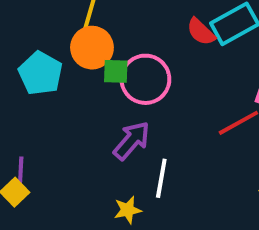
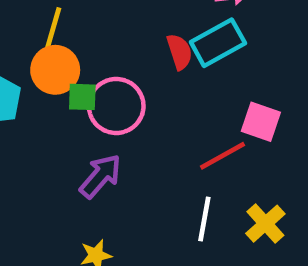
red semicircle: (201, 32) -> (180, 52), turned -152
white line: (161, 178) -> (204, 219), moved

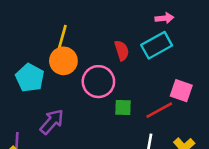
red semicircle: (180, 52) -> (122, 50), moved
green square: (82, 97) -> (123, 107), moved
purple arrow: (100, 176) -> (52, 122), moved

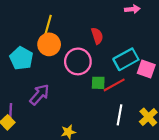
cyan rectangle: (157, 45) -> (126, 59), moved
red line: (159, 110) -> (114, 85), moved

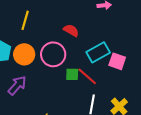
red semicircle: (97, 36) -> (71, 30), turned -42
orange circle: (49, 44) -> (24, 54), moved
red line: (114, 85) -> (87, 76), turned 70

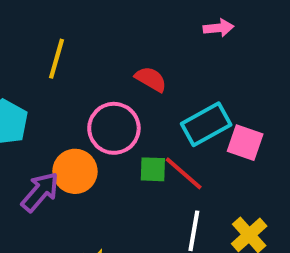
orange circle: (24, 54) -> (75, 171), moved

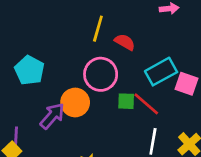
yellow line: (57, 59) -> (98, 29), moved

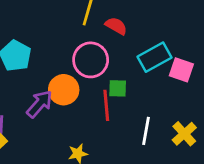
red line: (146, 104) -> (106, 105), moved, turned 44

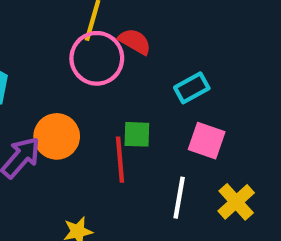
cyan rectangle: (154, 57) -> (192, 88), size x0.7
pink circle: (91, 60) -> (97, 58), moved
pink square: (181, 70) -> (207, 141), moved

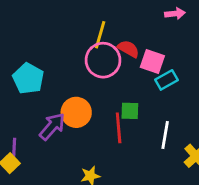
pink square: (207, 141) -> (152, 62), moved
white line: (179, 198) -> (165, 135), moved

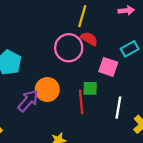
yellow line: (100, 35) -> (82, 16), moved
pink square: (152, 62) -> (108, 67), moved
cyan rectangle: (167, 80) -> (130, 49), moved

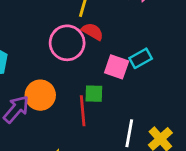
cyan rectangle: (130, 49) -> (141, 58), moved
white line: (118, 108) -> (129, 133), moved

